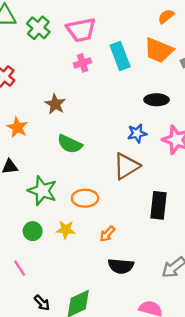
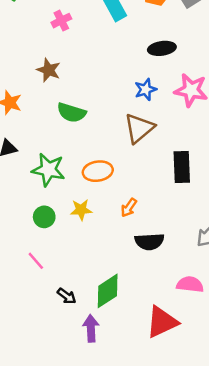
pink cross: (83, 63) -> (61, 21), moved

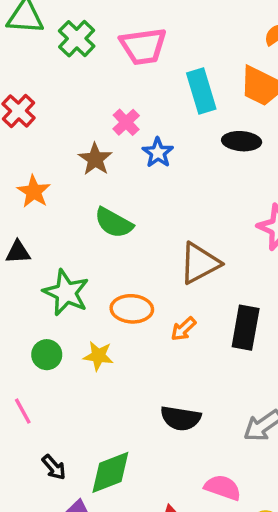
pink cross: (61, 21) -> (126, 122), moved, turned -30
black ellipse: (162, 48) -> (242, 141), moved
blue star: (146, 90) -> (158, 153), moved, turned -30
orange arrow: (129, 208) -> (183, 329), moved

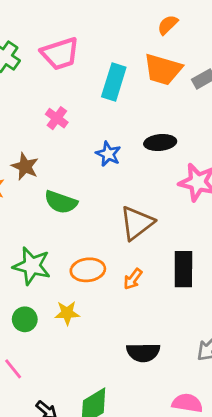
cyan rectangle: (201, 91) -> (114, 82), turned 44
black ellipse: (242, 141) -> (160, 143), moved
blue star: (158, 153) -> (108, 154), moved
brown star: (95, 159) -> (25, 166), moved

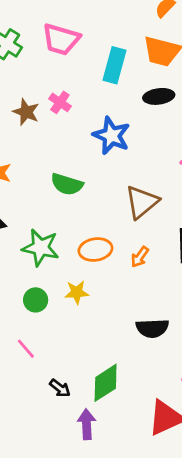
pink trapezoid: (60, 54) -> (61, 39), turned 36
black ellipse: (160, 143) -> (159, 96), moved
blue star: (108, 154) -> (111, 136), size x1.5
brown star: (25, 166) -> (26, 112), moved

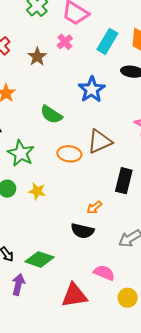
pink cross: (60, 102) -> (65, 42), moved
orange ellipse: (95, 250) -> (69, 154), moved
orange arrow: (140, 257) -> (94, 207), moved
green diamond: (106, 383) -> (39, 259), turned 36

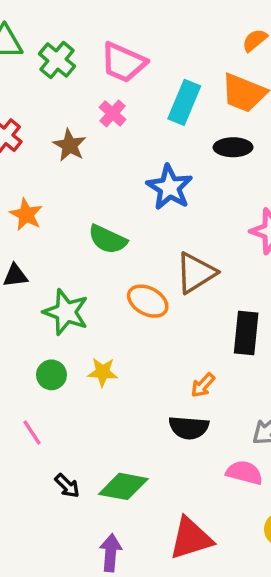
orange ellipse: (69, 154) -> (148, 301), turned 30
pink semicircle: (104, 273) -> (244, 473), moved
purple arrow: (18, 284) -> (111, 553), moved

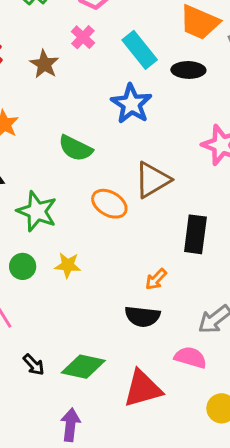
cyan rectangle: (184, 102) -> (140, 50), moved, turned -63
red triangle: (191, 538) -> (143, 389), moved

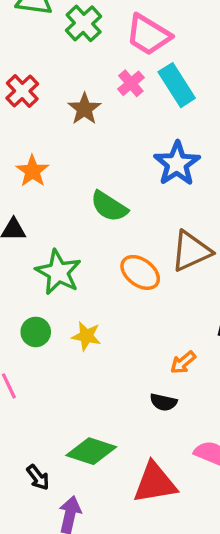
cyan rectangle: (140, 50) -> (177, 85), moved
black semicircle: (142, 316) -> (163, 402), size x0.7
black arrow: (34, 365) -> (38, 477), moved

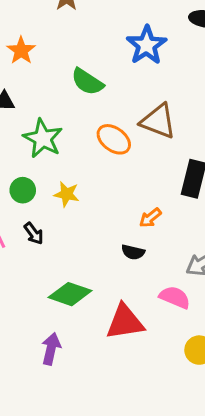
brown triangle: (191, 251) -> (158, 121), turned 45
black arrow: (38, 477) -> (34, 233), moved

